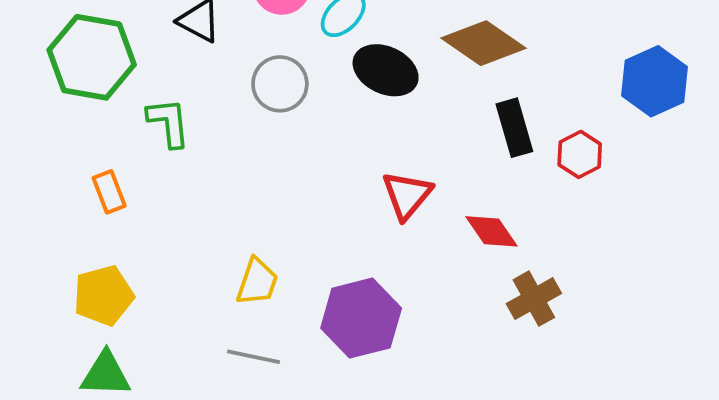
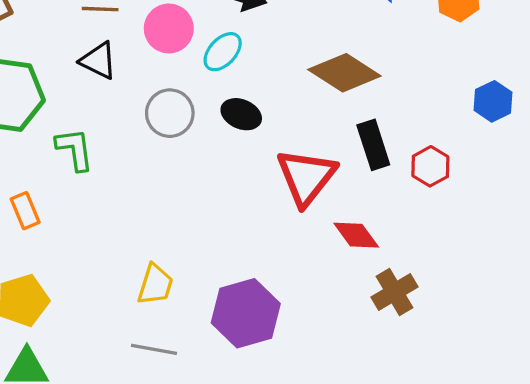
black ellipse: (386, 70) -> (241, 114), moved, size x0.7
blue hexagon: (655, 81) -> (493, 101), size x0.7
red triangle: (407, 195) -> (306, 177), moved, size x1.4

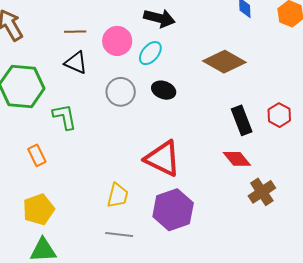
black rectangle: (373, 145) -> (242, 120), moved
red triangle: (306, 177) -> (163, 158), moved, turned -39

